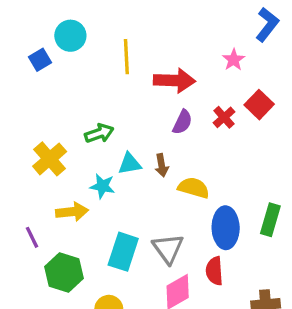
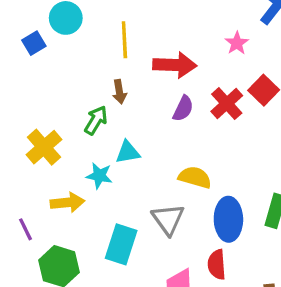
red cross: (224, 117) -> (227, 104), size x1.4
green arrow: (99, 133) -> (96, 120), turned -40
brown arrow: (162, 165) -> (119, 92), moved
gray triangle: (168, 249) -> (168, 219), moved

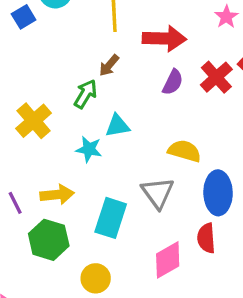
brown arrow: (119, 92) -> (109, 65), turned 50
yellow arrow: (67, 202) -> (57, 195), moved

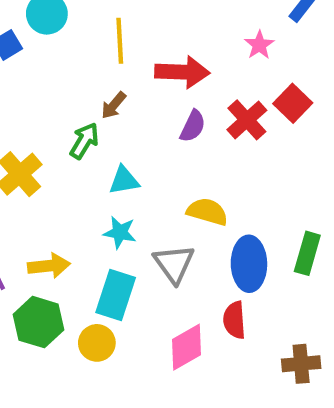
cyan star: (89, 149) -> (120, 232), moved
yellow circle: (96, 278) -> (97, 343), moved

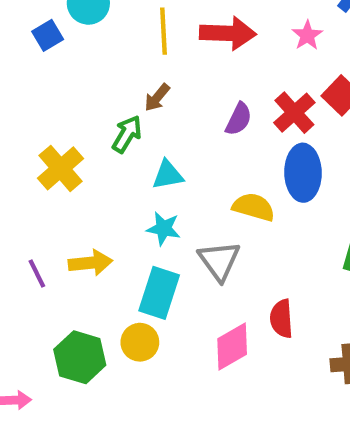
red arrow: (182, 72) -> (228, 33), moved
blue ellipse: (249, 264) -> (303, 173), moved
green hexagon: (39, 322) -> (80, 357), moved

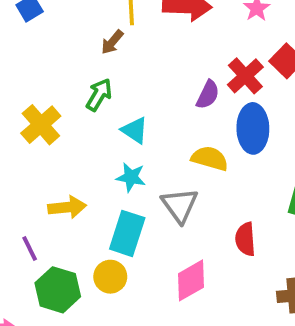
brown arrow: (157, 98) -> (112, 42), moved
purple semicircle: (239, 119) -> (208, 95), moved
cyan triangle: (168, 175) -> (135, 130), turned 44
purple line: (37, 274) -> (30, 248), moved
red semicircle: (282, 319) -> (245, 239), moved

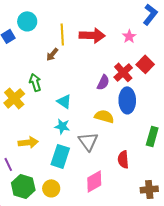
green arrow: (99, 95) -> (35, 82), moved, turned -48
yellow circle: (110, 277) -> (51, 188), moved

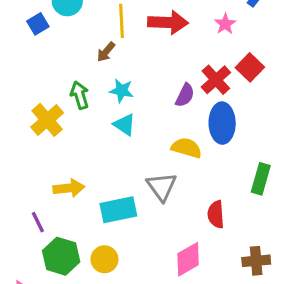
cyan star: (62, 126) -> (121, 91), moved
cyan rectangle: (60, 156) -> (118, 210), turned 60
pink diamond: (94, 181) -> (188, 259), moved

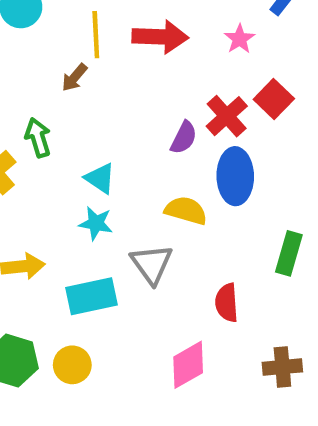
cyan star: (121, 91) -> (96, 223), moved

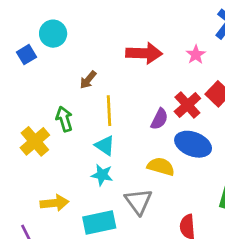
yellow line: (96, 35) -> (109, 111), moved
blue ellipse: (235, 176) -> (193, 144), turned -68

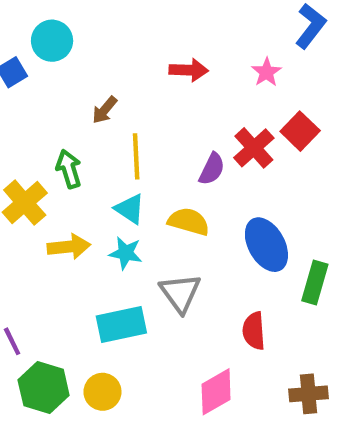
red arrow: (144, 53) -> (189, 70), size x0.7
blue ellipse: (193, 144) -> (266, 245), moved, turned 40
yellow semicircle: (161, 167) -> (189, 221), moved
yellow arrow: (54, 203) -> (69, 247), moved

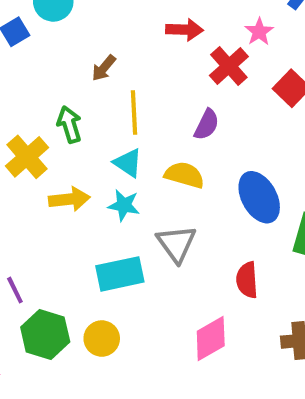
red cross: (254, 148) -> (229, 66), moved

